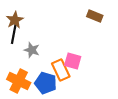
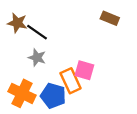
brown star: (15, 20) -> (17, 23), turned -30
black line: (14, 34) -> (37, 32), moved, turned -66

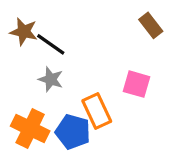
brown rectangle: (110, 18) -> (151, 25), turned 30
pink square: (84, 70) -> (136, 84), moved

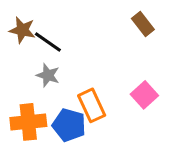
pink square: (136, 84) -> (144, 95), moved, turned 32
orange cross: (30, 129) -> (28, 122), turned -32

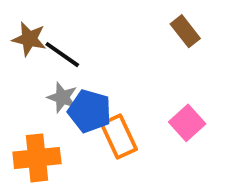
blue pentagon: (69, 125) -> (90, 111), moved

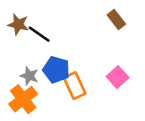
gray star: (62, 97) -> (29, 76), moved
orange cross: (37, 158) -> (23, 99), turned -32

